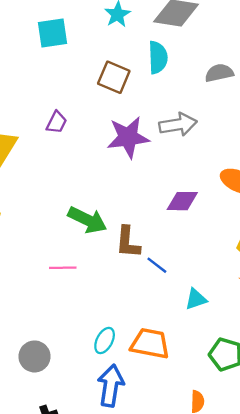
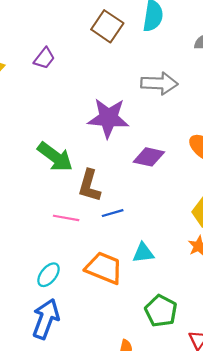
purple star: (128, 137) -> (108, 118), moved
blue line: (157, 265) -> (113, 213), turned -65
pink line: (63, 268) -> (66, 218), moved
orange trapezoid: (150, 344) -> (104, 268), moved

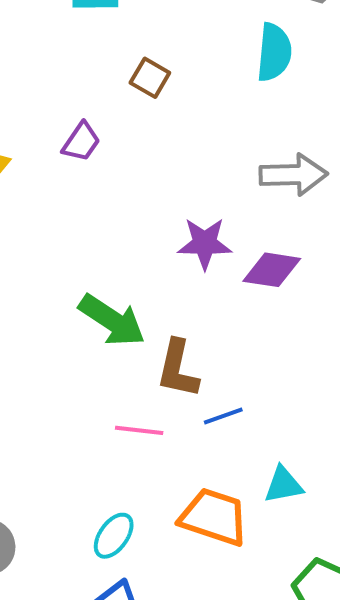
brown square: (107, 26) -> (150, 78), moved, size x0.7
purple star: (108, 118) -> (205, 243), size x0.7
purple diamond: (149, 157) -> (272, 270), moved

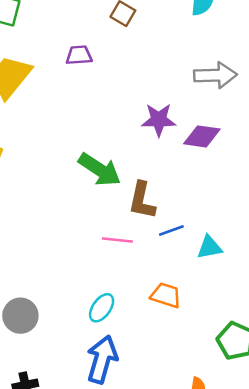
purple trapezoid: (81, 142) -> (79, 55), turned -128
cyan triangle: (283, 485) -> (209, 247), moved
orange trapezoid: (214, 517) -> (166, 295), size x0.7

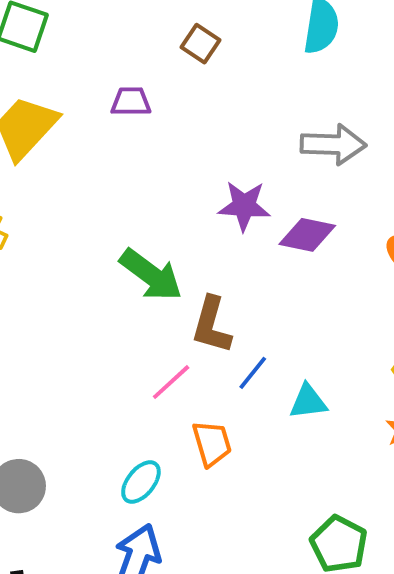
blue line: (171, 230) -> (253, 373), turned -35
pink line: (117, 240) -> (171, 382), turned -52
orange trapezoid: (166, 295) -> (212, 443), moved, turned 52

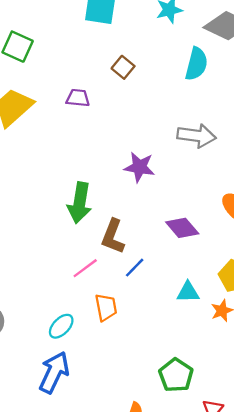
purple diamond: (307, 235) -> (182, 228), moved, turned 32
green arrow: (151, 275) -> (80, 203), turned 57
cyan triangle: (308, 402) -> (188, 292), moved

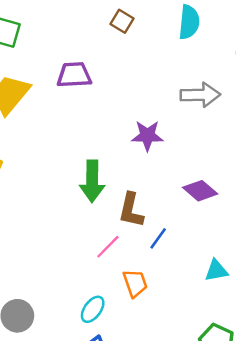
brown square: (123, 67) -> (122, 21), moved
purple trapezoid: (78, 98) -> (74, 75), size x1.4
cyan triangle: (188, 292) -> (216, 271), moved

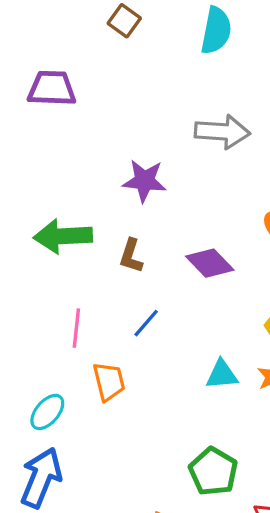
green arrow: (92, 181) -> (63, 236), turned 81
brown L-shape: (131, 210) -> (131, 256), moved, size x0.7
pink line: (108, 247) -> (76, 328), turned -44

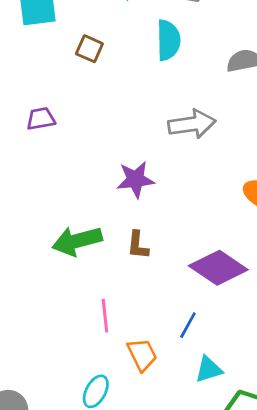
purple trapezoid: (52, 88) -> (41, 119), size x0.7
purple diamond: (210, 263) -> (218, 268), moved, size x1.4
blue line: (146, 323) -> (188, 325), moved
cyan triangle: (222, 375) -> (209, 369), moved

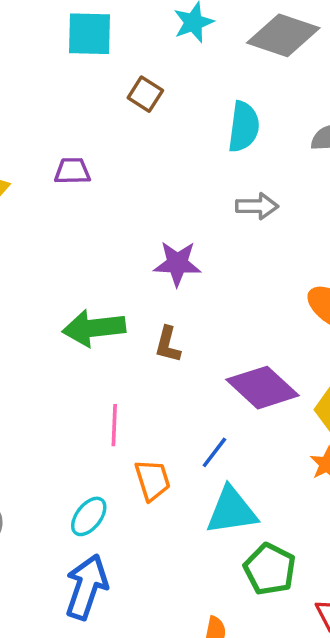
cyan semicircle: (168, 40) -> (244, 127), moved
gray arrow: (192, 124) -> (257, 206), size x0.7
cyan triangle: (209, 369) -> (232, 511), size x1.5

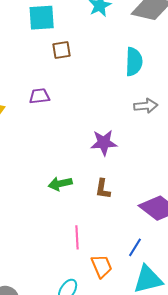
brown square: (145, 94) -> (62, 50), moved, turned -36
green arrow: (94, 328) -> (60, 184), size x0.7

